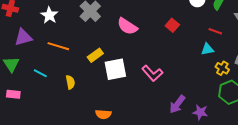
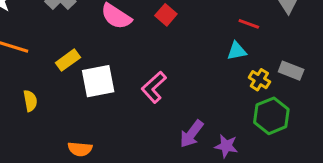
red square: (172, 25) -> (166, 15), moved
pink L-shape: (152, 73) -> (154, 87), turned 90

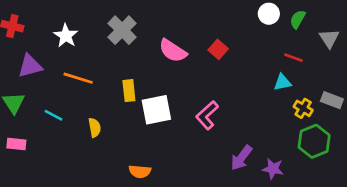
yellow rectangle: (68, 60) -> (129, 91), turned -60

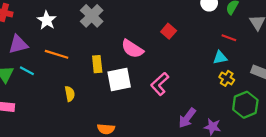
pink semicircle: (173, 51) -> (132, 49), moved
yellow cross: (303, 108) -> (227, 78), moved
cyan line: (53, 115) -> (27, 71), moved

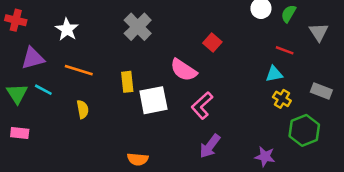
gray cross: (92, 16) -> (138, 27), moved
pink semicircle: (132, 49) -> (184, 70), moved
yellow semicircle: (70, 94) -> (83, 109), moved
purple arrow: (187, 118) -> (210, 146), moved

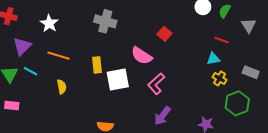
gray cross: (138, 27) -> (105, 21), turned -30
purple triangle: (33, 58) -> (22, 46), turned -30

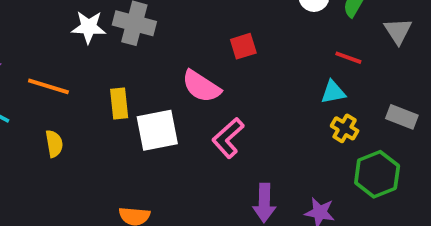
white star: (49, 23) -> (89, 27), moved, turned -30
red square: (164, 34) -> (243, 46), turned 32
purple arrow: (162, 116) -> (264, 203), moved, turned -36

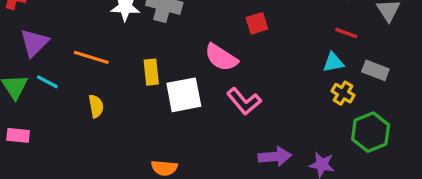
gray rectangle: (402, 117) -> (375, 70), moved
pink L-shape: (228, 138) -> (244, 101), turned -88
purple arrow: (264, 203) -> (275, 157), turned -96

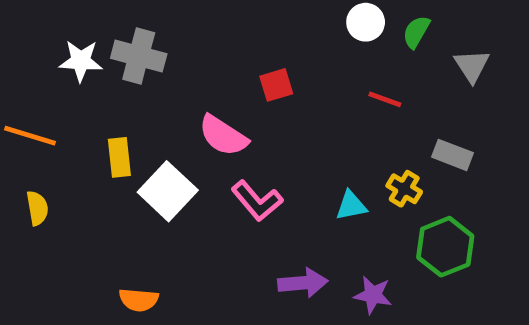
red line: (346, 33) -> (385, 99), moved
cyan triangle: (333, 62) -> (351, 206), moved
white square: (184, 95) -> (168, 191), turned -36

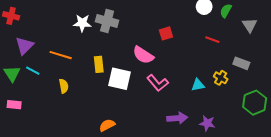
white square: (168, 191) -> (119, 79), turned -30
green hexagon: (445, 247) -> (255, 103), moved
orange semicircle: (139, 300) -> (107, 125), turned 147

